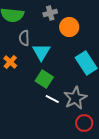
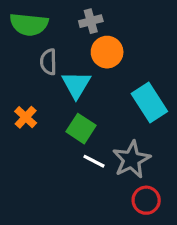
orange circle: (69, 27) -> (107, 52), moved
orange cross: (10, 62) -> (26, 117), moved

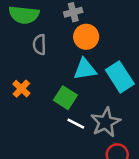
cyan triangle: (76, 85) -> (85, 69), moved, turned 50

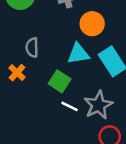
orange circle: (86, 37) -> (92, 24), moved
gray semicircle: (40, 45) -> (32, 48), moved

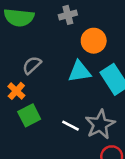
gray semicircle: (32, 48) -> (32, 65), turned 48
green square: (60, 81) -> (29, 115), moved, turned 30

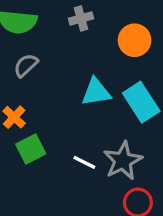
orange circle: (94, 41) -> (135, 40), moved
gray semicircle: (32, 65) -> (26, 65), moved

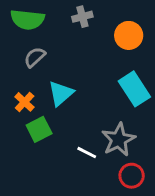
cyan triangle: (96, 92) -> (61, 93), moved, turned -32
white line: (84, 162) -> (87, 153), moved

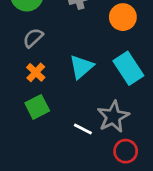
cyan triangle: (61, 93) -> (81, 67), moved
orange cross: (25, 102) -> (36, 72), moved

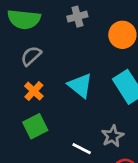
cyan triangle: (81, 67) -> (80, 85), turned -40
gray star: (113, 117) -> (113, 136), size x0.7

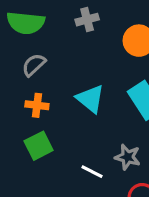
orange cross: (34, 91) -> (37, 105), turned -36
gray star: (113, 136) -> (128, 157), turned -30

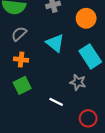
cyan triangle: (90, 99) -> (55, 43), moved
gray star: (128, 157) -> (78, 82), moved

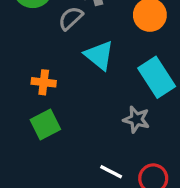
gray semicircle: (19, 34) -> (71, 18), moved
white line: (56, 102) -> (111, 172), moved

